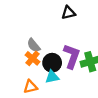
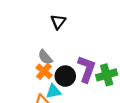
black triangle: (68, 13) -> (58, 22), moved, turned -40
cyan triangle: (52, 77) -> (53, 91), moved

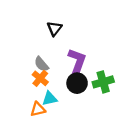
purple L-shape: (87, 69) -> (77, 62), moved
black circle: (65, 76) -> (77, 83), moved

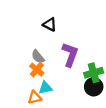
black triangle: (54, 28) -> (50, 25), turned -40
black circle: (77, 83) -> (94, 87), moved

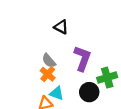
black circle: (94, 87) -> (89, 92), moved
cyan triangle: (45, 88) -> (57, 93), turned 32

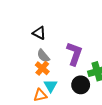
black triangle: (61, 27) -> (39, 33), moved
cyan triangle: (57, 93) -> (51, 86), turned 40

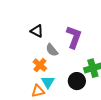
purple L-shape: (74, 54) -> (74, 37), moved
gray semicircle: (43, 56) -> (52, 50), moved

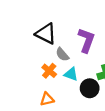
black triangle: (37, 31) -> (46, 34), size x1.5
cyan triangle: (48, 82) -> (71, 74), moved, turned -40

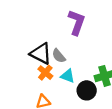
black triangle: (46, 34) -> (41, 54), moved
purple L-shape: (86, 40) -> (77, 22), moved

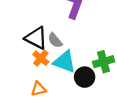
cyan triangle: (68, 76) -> (65, 62), size x1.5

